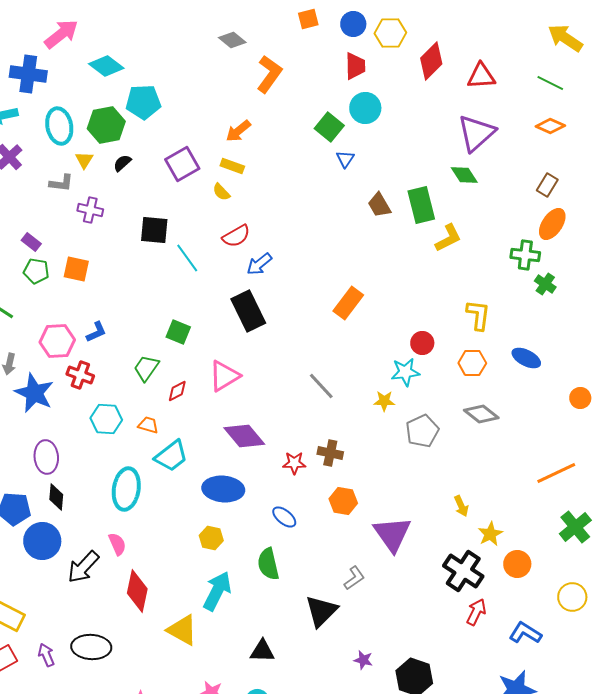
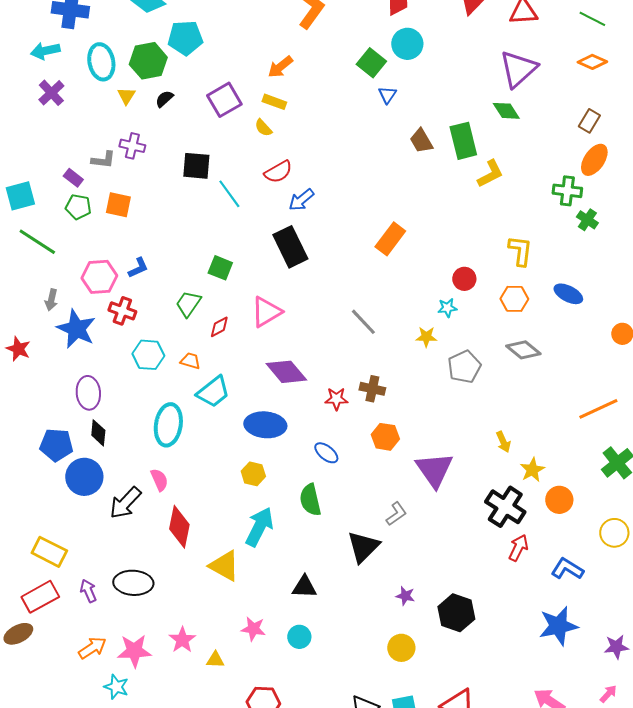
gray L-shape: (61, 183) -> (103, 160), moved
cyan star: (405, 372) -> (447, 308), size x0.7

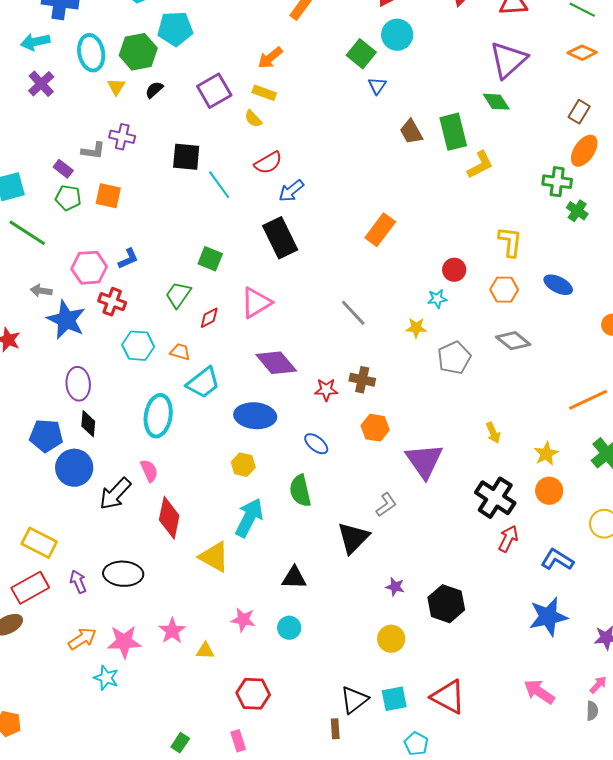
gray arrow: (51, 300) -> (41, 291), turned 85
yellow star: (532, 470) -> (546, 454), moved

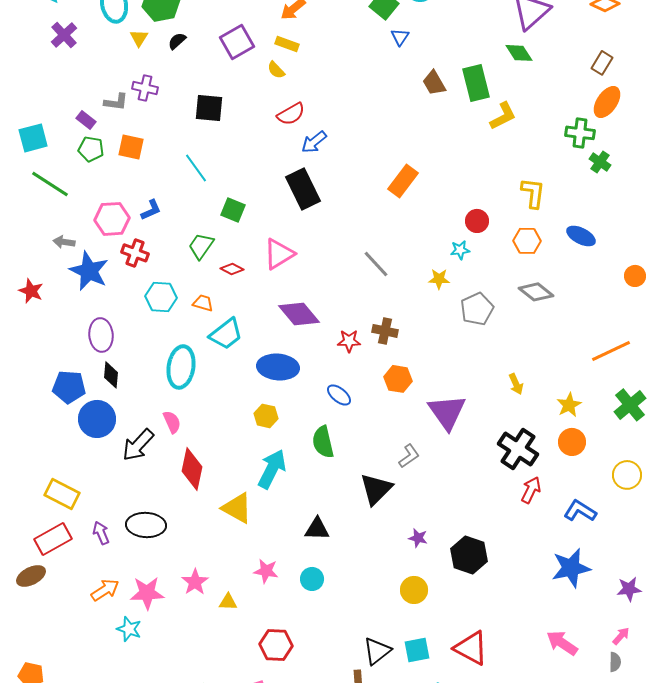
cyan line: (219, 185) -> (196, 168), moved
red diamond: (209, 318) -> (232, 269), turned 55

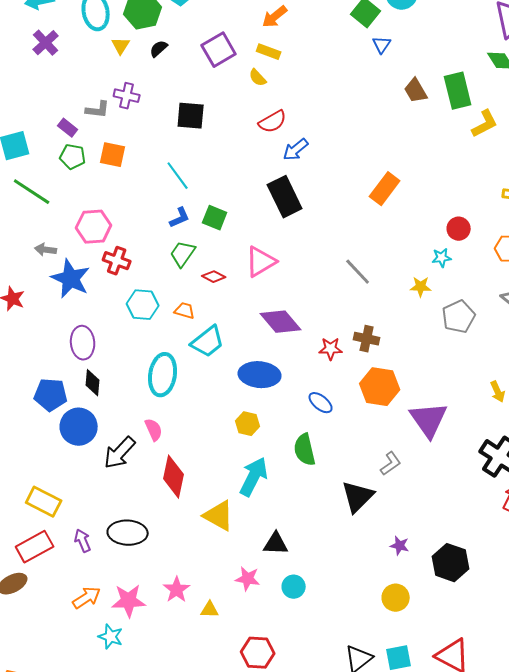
blue L-shape: (151, 210) -> (180, 218), moved
orange hexagon: (398, 379) -> (380, 387), size x1.4
black triangle: (317, 529) -> (276, 544), moved

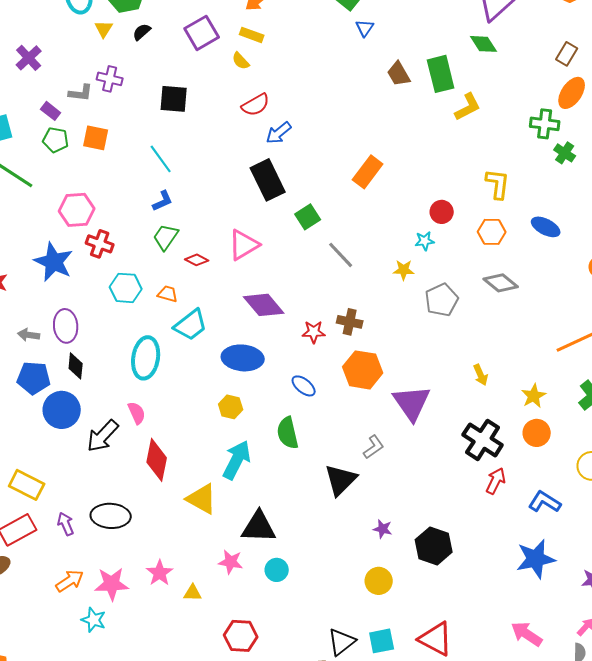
purple cross: (46, 43) -> (29, 58), moved
green square: (215, 218) -> (308, 217), moved, turned 35
gray arrow: (46, 250) -> (29, 335), moved
black triangle: (276, 544) -> (259, 527), size x1.4

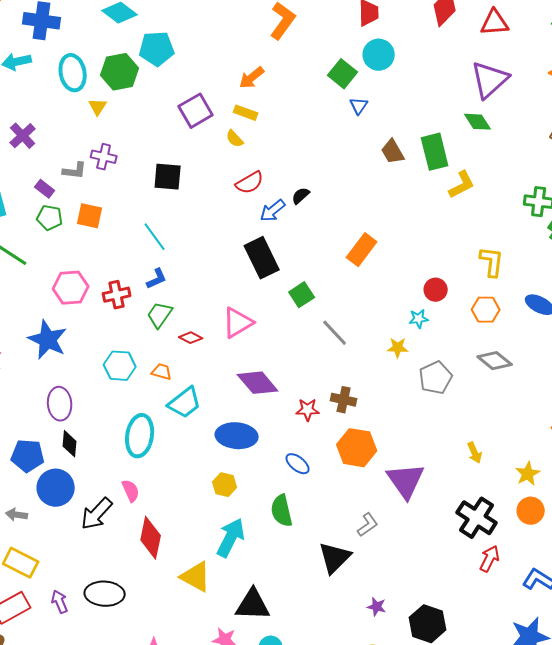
black semicircle: (142, 32) -> (301, 196), moved
red cross: (100, 244) -> (117, 295), moved, turned -32
gray arrow: (29, 335) -> (17, 515), moved

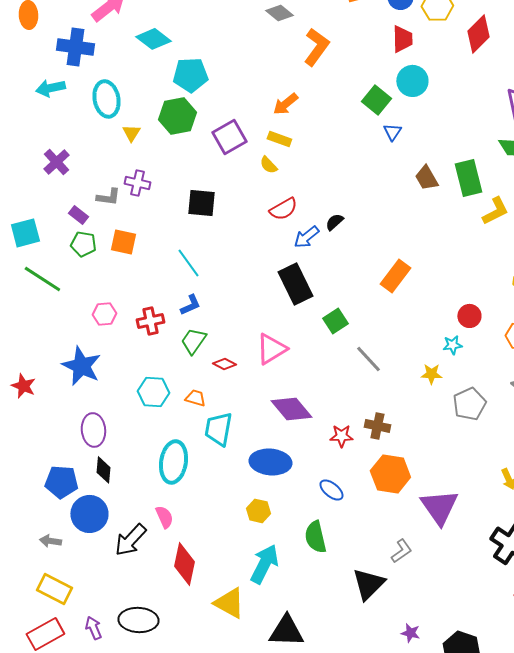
green hexagon: (120, 72) -> (177, 116), moved
pink hexagon: (71, 288) -> (104, 314), size x0.7
cyan trapezoid: (185, 403) -> (218, 429), turned 138

